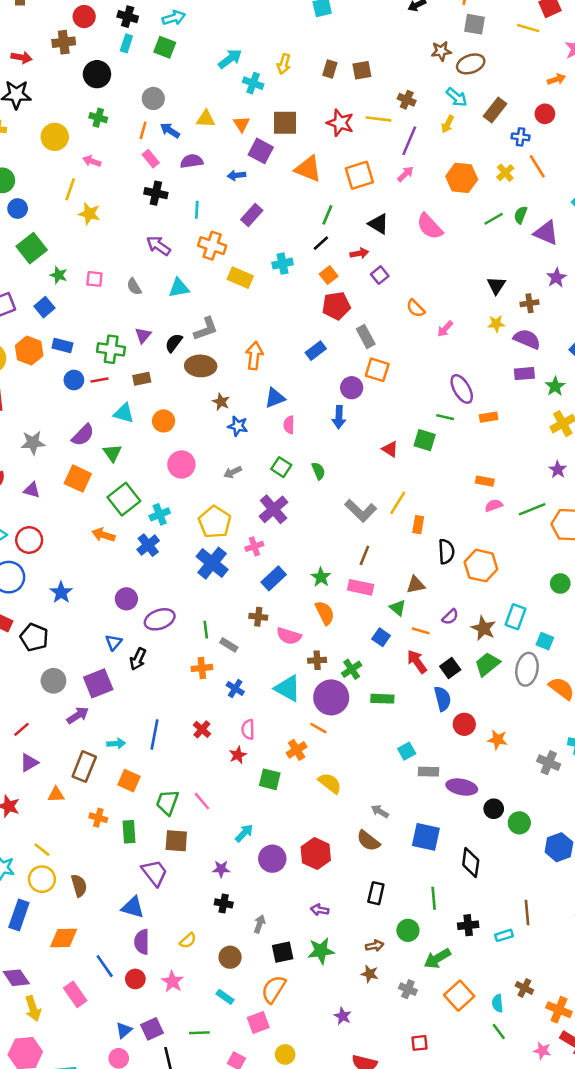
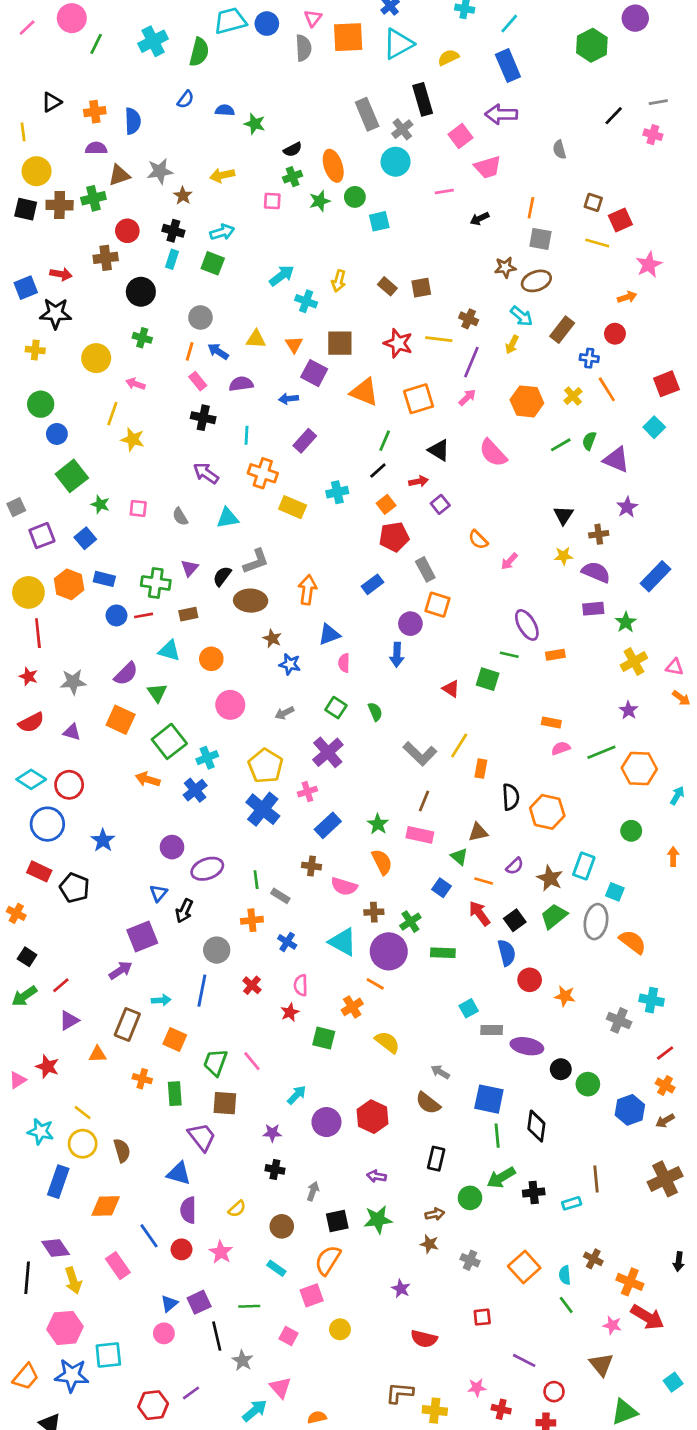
brown rectangle: (330, 69) -> (387, 286), turned -66
gray circle: (53, 681) -> (217, 950), moved
green line: (434, 898) -> (497, 1136), moved
green arrow: (437, 958) -> (501, 1178), moved

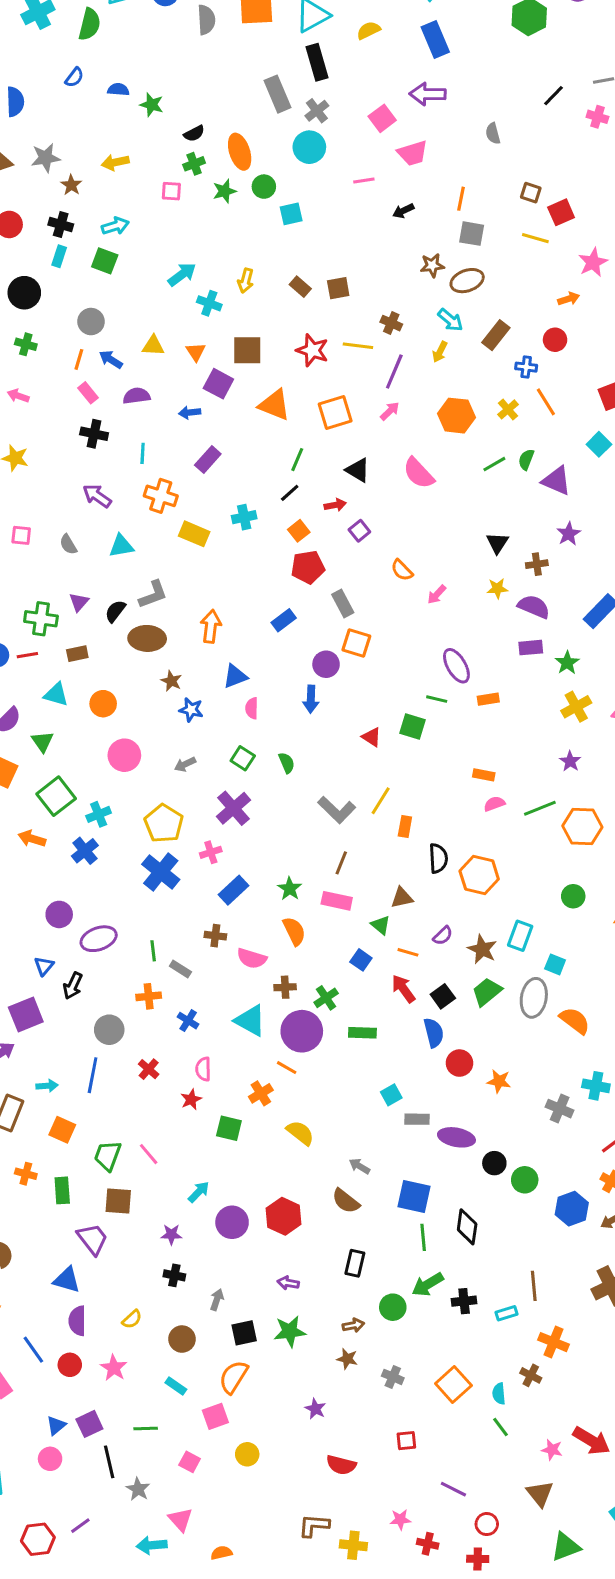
black rectangle: (423, 99) -> (317, 62), moved
orange cross: (630, 1282) -> (554, 1342), moved
cyan arrow: (255, 1411) -> (152, 1545), turned -145

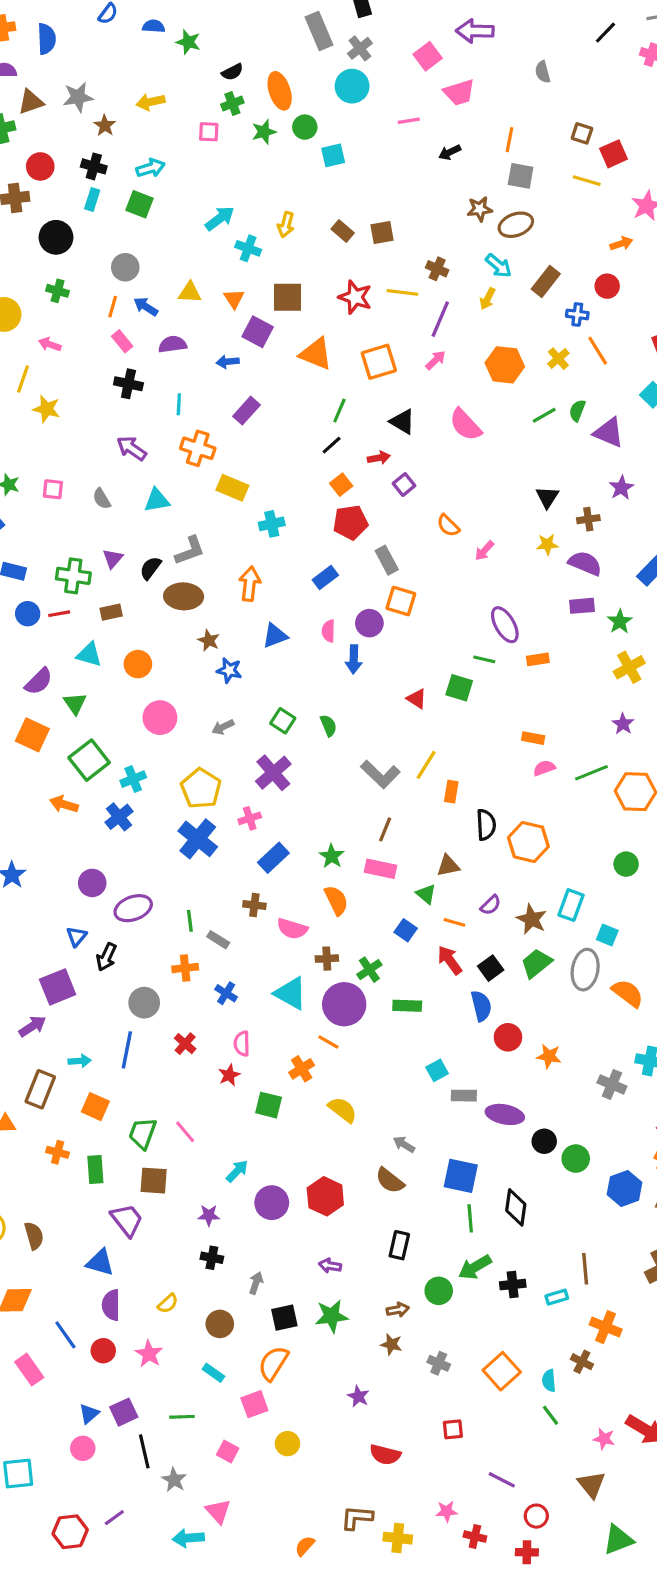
cyan cross: (244, 517) -> (272, 524), moved
pink semicircle: (252, 708) -> (328, 631), moved
orange semicircle: (221, 1553) -> (305, 1546), moved, turned -35

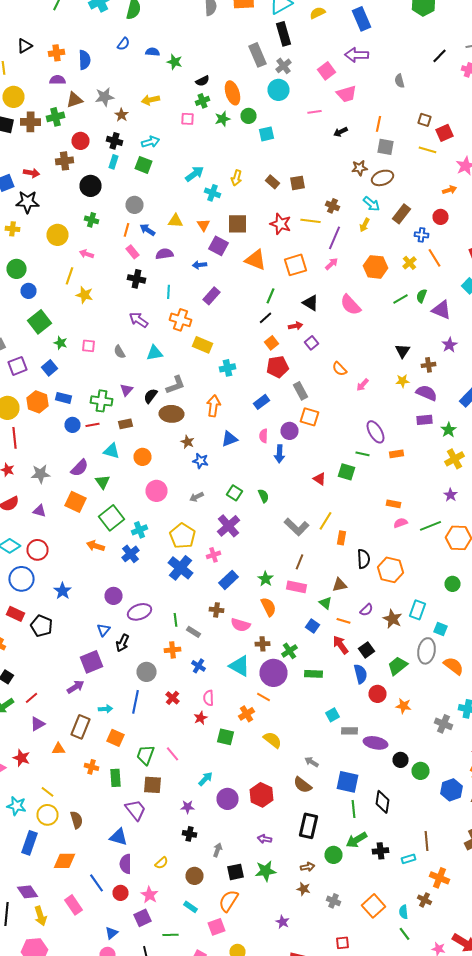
green trapezoid: (536, 963) -> (398, 666), moved
black rectangle: (399, 1245) -> (308, 826), size x1.4
purple square: (124, 1412) -> (142, 918), moved

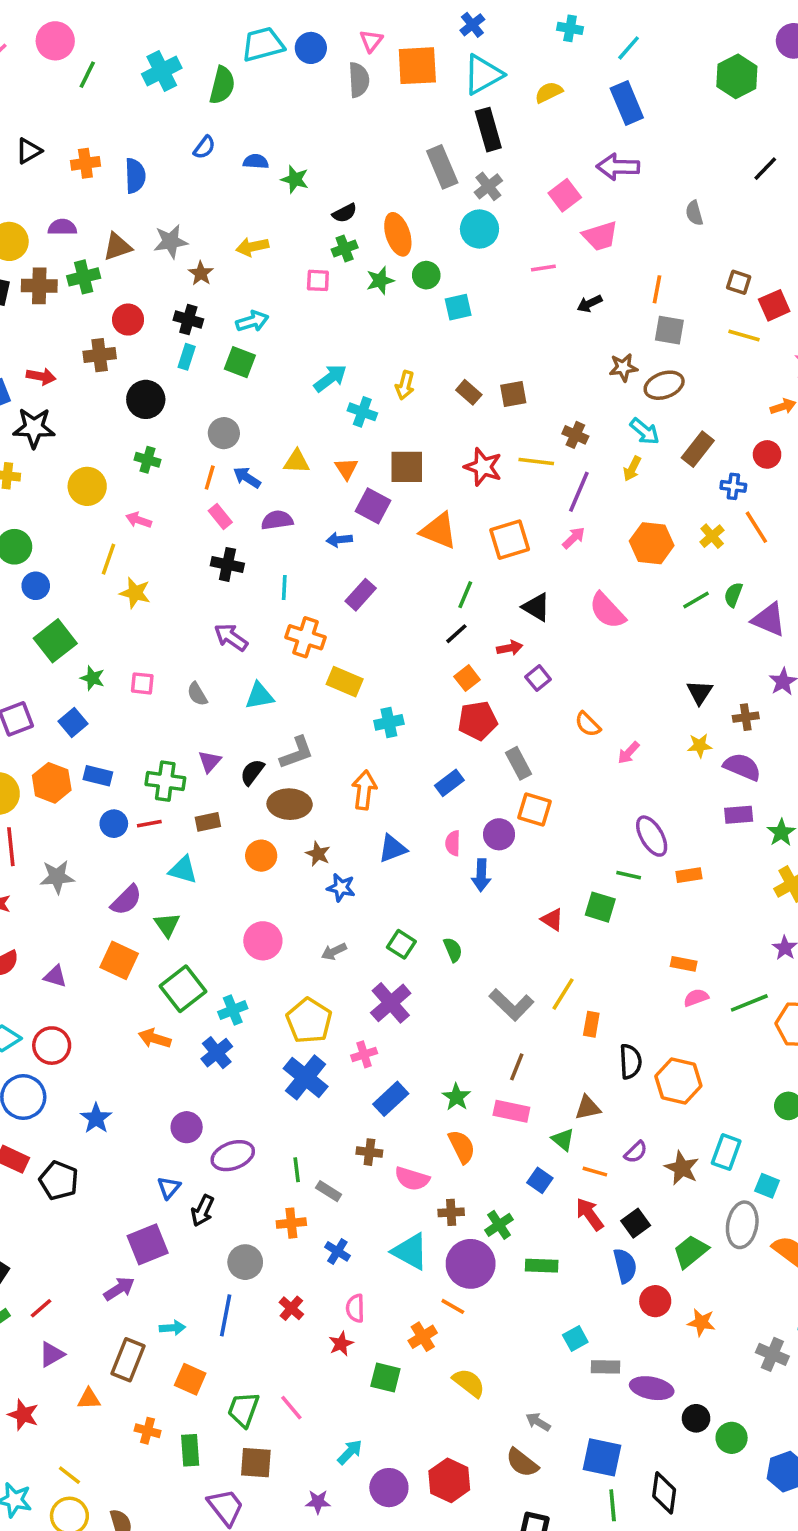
purple semicircle: (58, 80) -> (62, 227), moved
orange circle: (142, 457) -> (261, 856), moved
gray star: (40, 474) -> (57, 877), moved

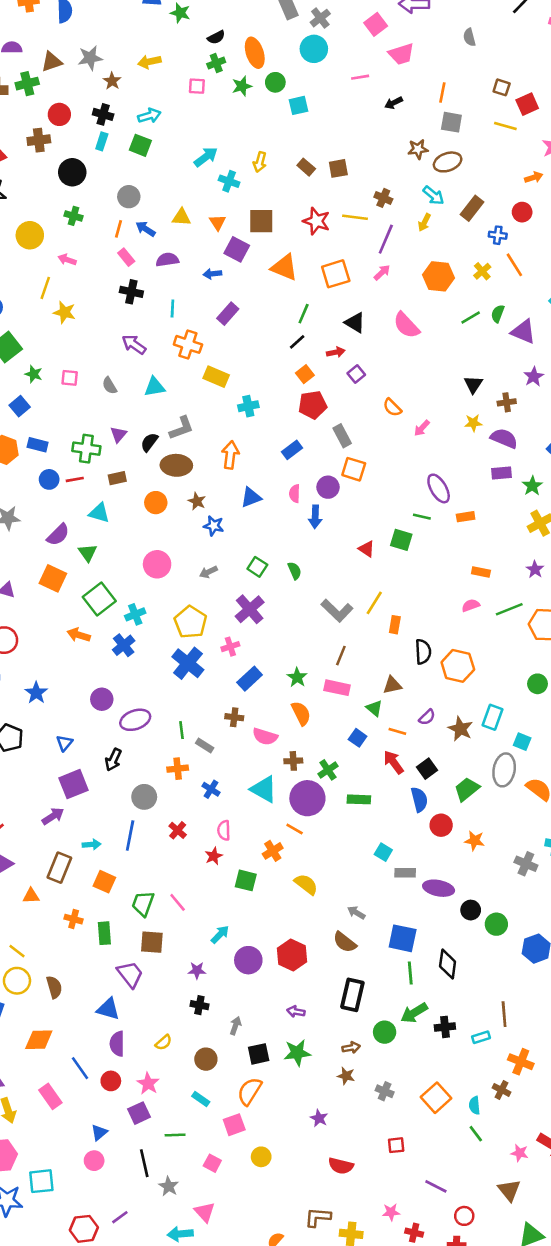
orange rectangle: (684, 964) -> (481, 572), moved
blue triangle: (169, 1188) -> (65, 743), moved
cyan square: (575, 1338) -> (383, 852), turned -30

